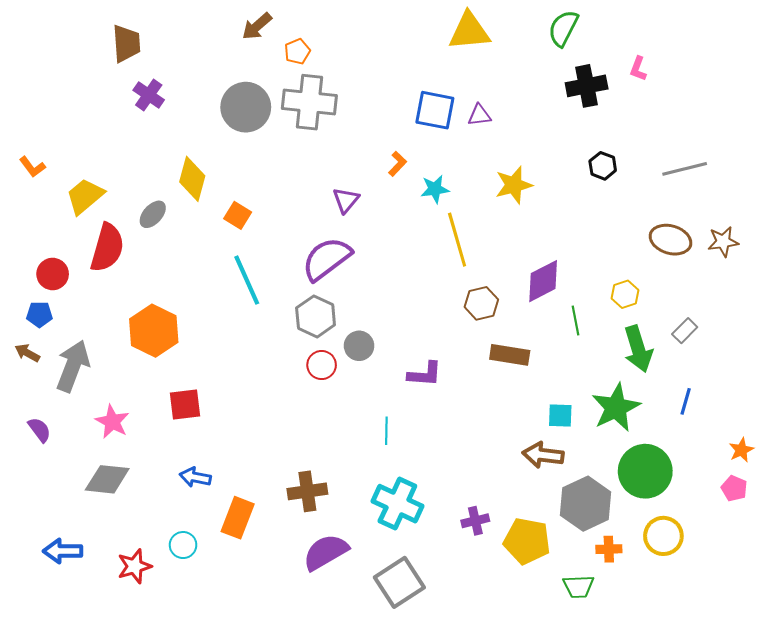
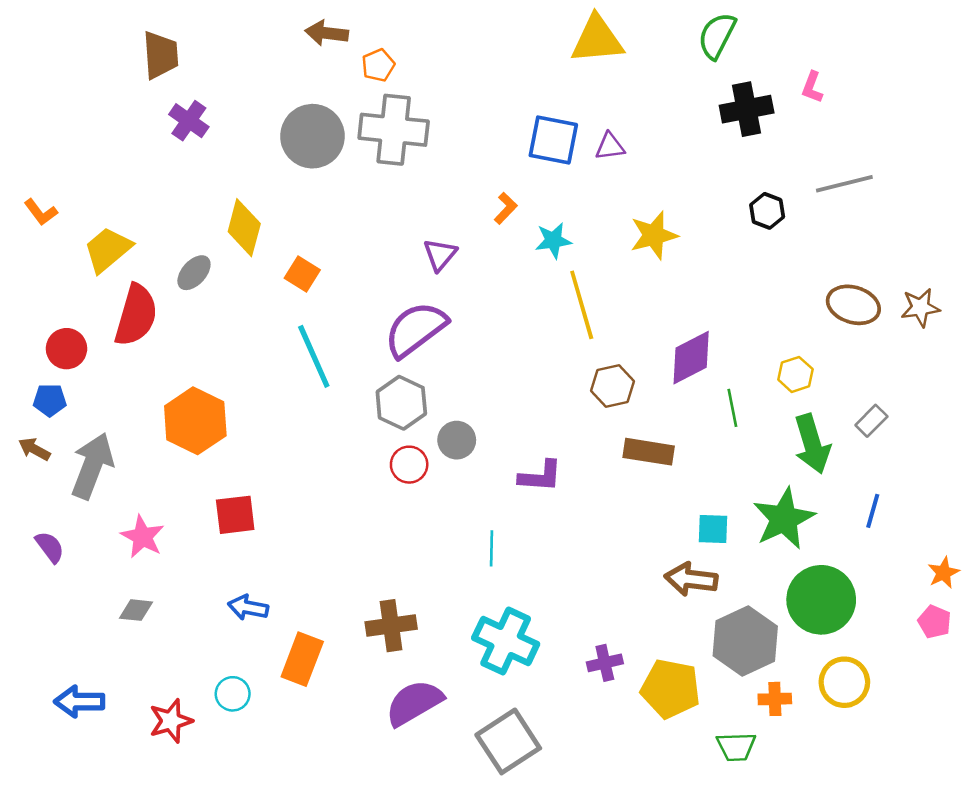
brown arrow: (257, 26) -> (327, 33), turned 48
gray line: (685, 169) -> (844, 184), moved
gray diamond: (107, 479) -> (136, 610), size x0.6

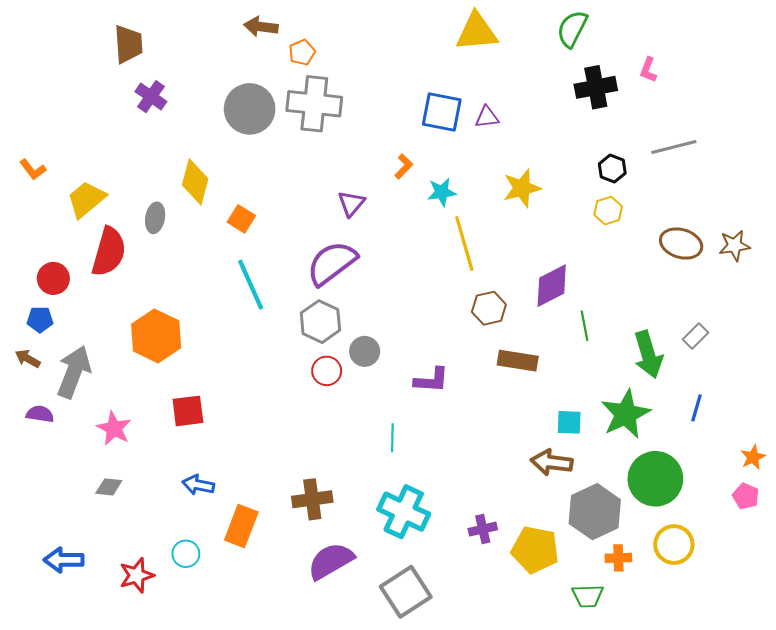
gray ellipse: (194, 273) -> (155, 218), turned -32
yellow hexagon: (795, 374) -> (608, 211), moved
purple semicircle: (50, 547) -> (40, 414), moved, turned -44

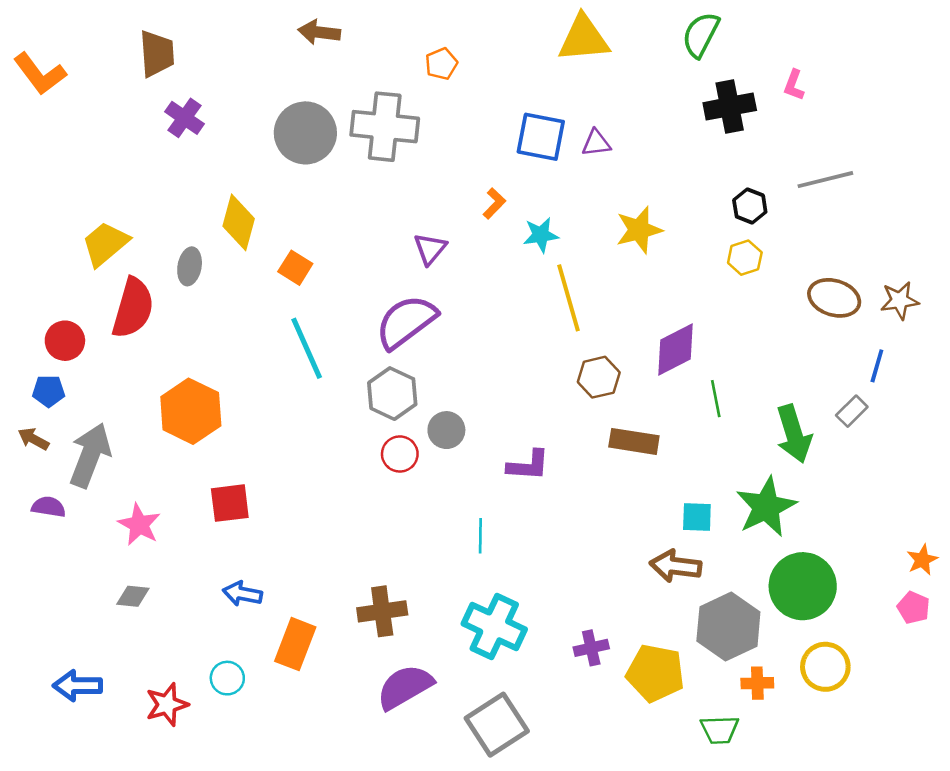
orange pentagon: (302, 52) -> (441, 64), moved
orange L-shape: (33, 170) -> (40, 74), moved, size x1.6
blue line: (696, 408) -> (877, 366), moved

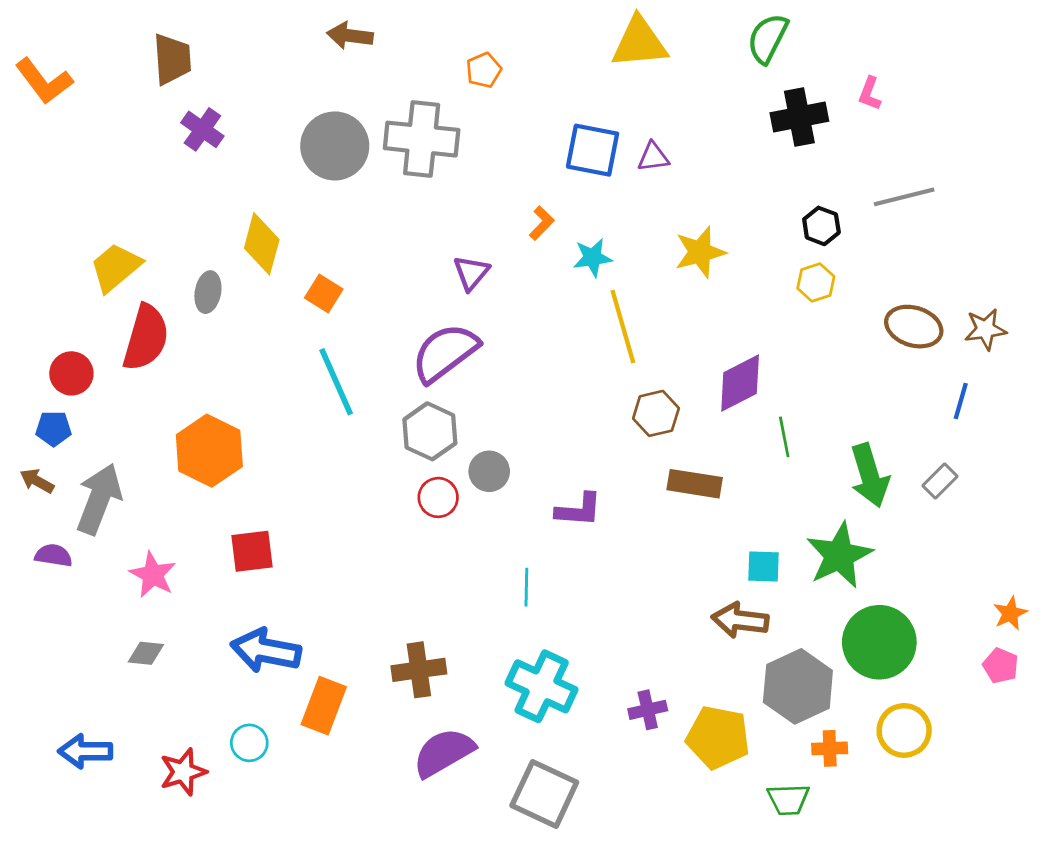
gray rectangle: (852, 411) -> (940, 481), moved
blue arrow: (242, 594) -> (266, 651), size x1.6
gray square: (497, 725) -> (544, 794), turned -32

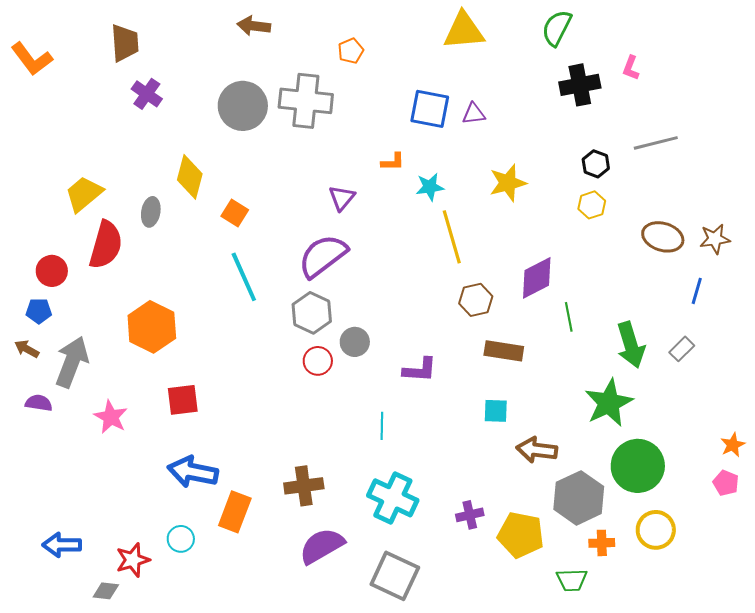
orange L-shape: (542, 223) -> (393, 162), turned 45
cyan square: (764, 566) -> (496, 411), moved
gray diamond: (146, 653) -> (106, 591), moved

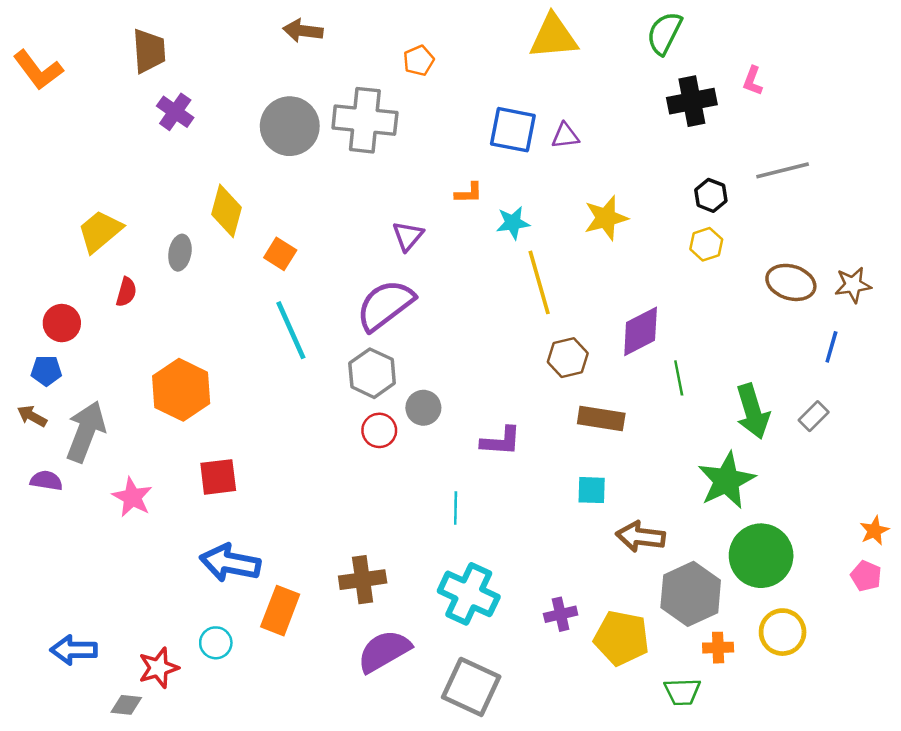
red semicircle: (106, 245) -> (126, 292), size x0.5

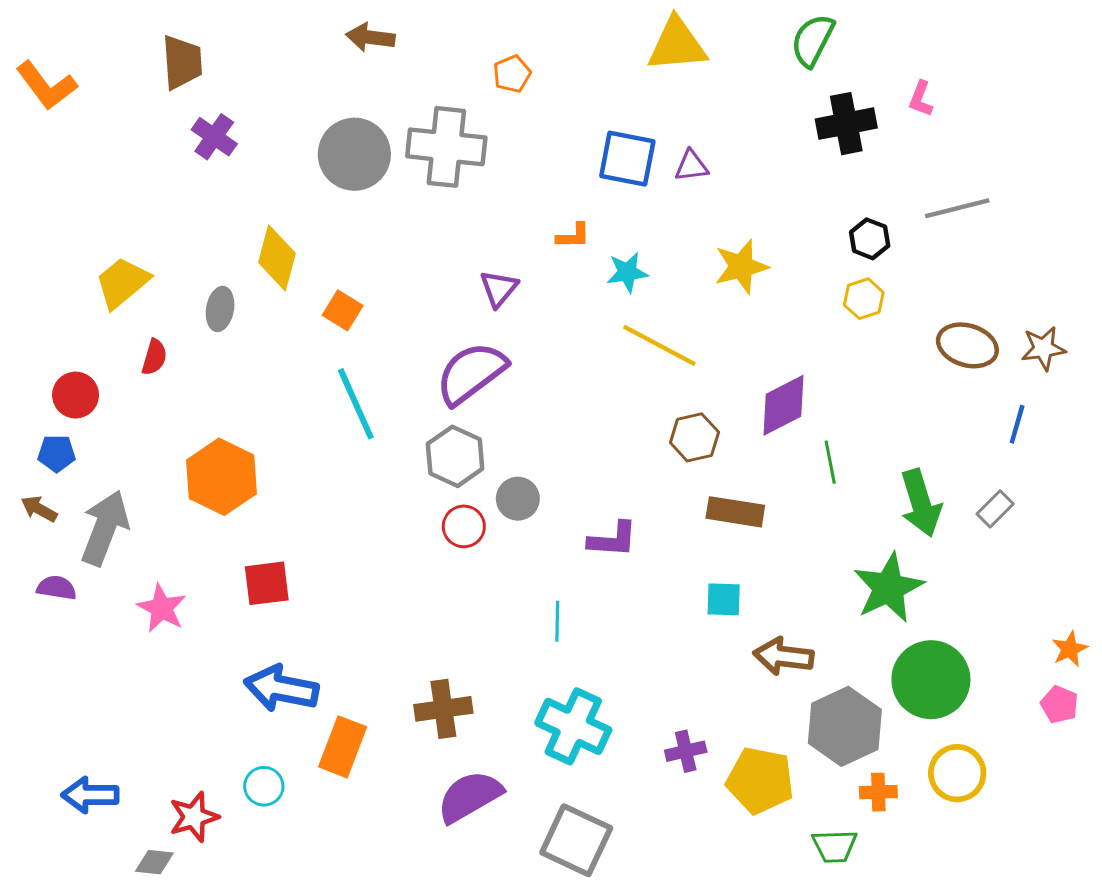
yellow line: (539, 282) -> (659, 345), turned -46

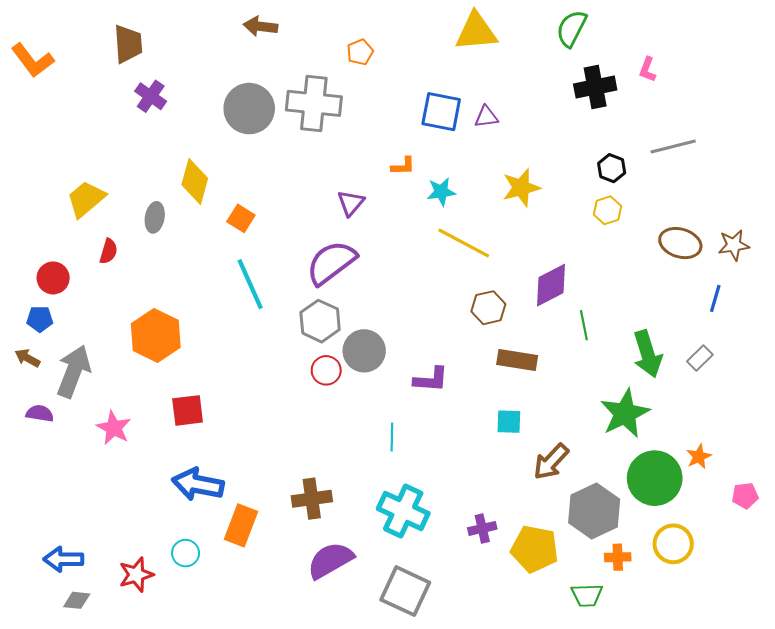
gray circle: (518, 499) -> (364, 351), size x1.4
orange star: (1070, 649) -> (699, 457), moved
brown arrow: (783, 656) -> (551, 462), turned -54
pink pentagon: (1059, 704) -> (745, 496), turned -30
gray diamond: (154, 862) -> (77, 600), moved

